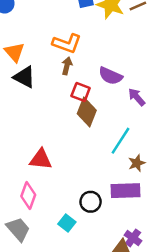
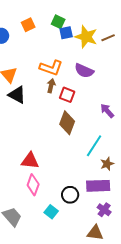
purple semicircle: (110, 76) -> (84, 71), moved
red square: (81, 92) -> (67, 95), moved
pink diamond: (28, 196) -> (33, 185), moved
purple cross: (133, 238) -> (104, 210), moved

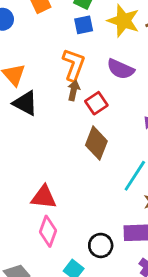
blue square: (66, 33) -> (84, 25), moved
orange L-shape: (51, 68) -> (74, 65), turned -90
red square: (67, 95) -> (96, 103), turned 35

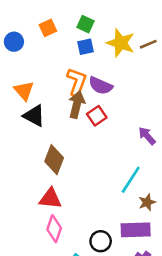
purple semicircle: (121, 69) -> (101, 86), moved
brown arrow: (74, 90) -> (77, 104), size x1.5
brown diamond: (96, 143) -> (54, 160), moved

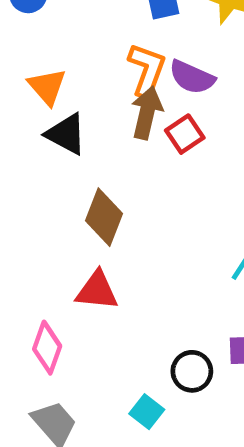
pink diamond: (54, 229) -> (47, 348), moved

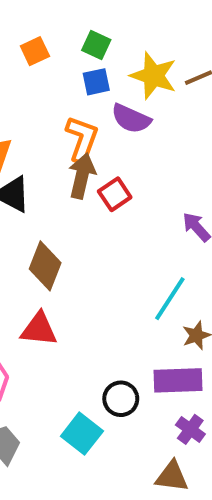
purple semicircle: (192, 77) -> (131, 119), moved
cyan square: (147, 412) -> (82, 434), size x1.4

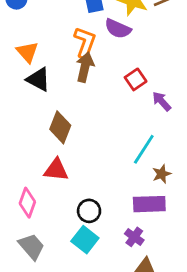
red square: (115, 194) -> (136, 79), moved
black circle: (121, 399) -> (89, 211), moved
purple cross: (190, 429) -> (134, 237), moved

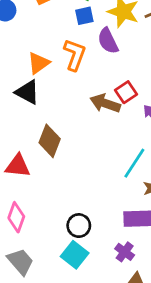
purple semicircle: (118, 29) -> (108, 41), turned 40
orange triangle: (27, 52) -> (39, 63), moved, turned 35
brown arrow: (85, 67) -> (105, 103), moved, turned -84
red triangle: (56, 170) -> (18, 166), moved

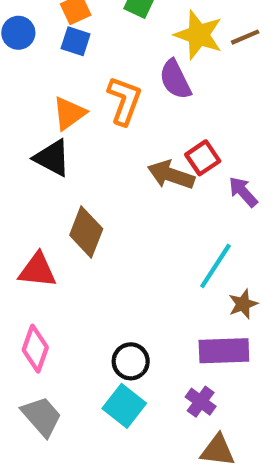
blue square: (84, 16) -> (76, 41), moved, turned 30

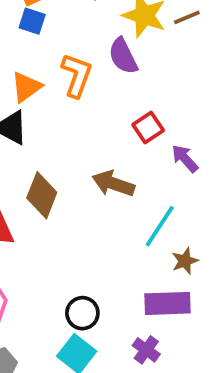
brown arrow: (171, 175) -> (113, 184), moved

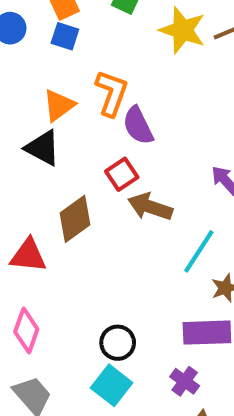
purple semicircle: (123, 56) -> (138, 126), moved
red square: (148, 128) -> (122, 174), moved
brown diamond: (42, 195) -> (75, 219), turned 33

